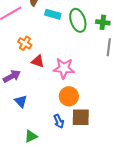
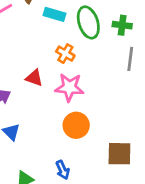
orange cross: (25, 43) -> (65, 54), moved
brown square: (81, 117) -> (119, 154), moved
blue arrow: (59, 121) -> (63, 170), moved

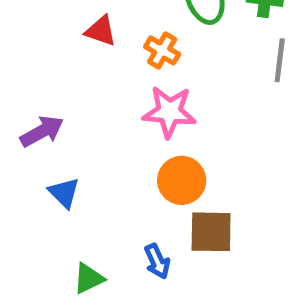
red triangle: (34, 78) -> (101, 31), moved
brown square: (119, 154) -> (211, 232), moved

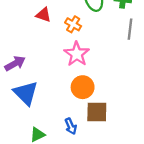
pink star: (169, 112) -> (77, 54), turned 30
blue triangle: (64, 193) -> (26, 93), size x1.6

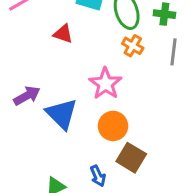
orange cross: (73, 24) -> (133, 46), moved
blue triangle: (26, 93) -> (62, 114), moved
brown square: (97, 112) -> (131, 158), turned 30

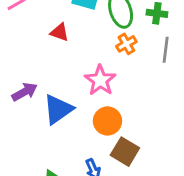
orange cross: (133, 46) -> (126, 44), turned 30
blue triangle: (62, 114) -> (58, 109), turned 40

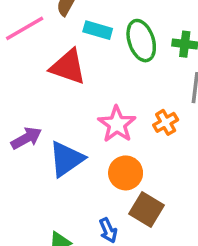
red triangle: (59, 32) -> (68, 67), size x1.6
orange cross: (126, 44) -> (166, 122), moved

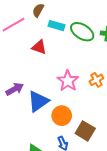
green ellipse: (141, 41) -> (82, 32), turned -40
red triangle: (68, 67) -> (39, 47), size x0.7
orange circle: (126, 173) -> (62, 116), moved

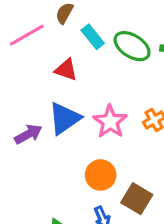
cyan rectangle: (57, 26) -> (93, 37), turned 35
blue triangle: (38, 101) -> (64, 118), moved

